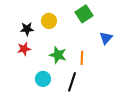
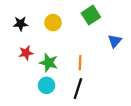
black star: (27, 29) -> (21, 24), moved
green star: (58, 55) -> (49, 63), moved
orange line: (82, 58) -> (80, 63), moved

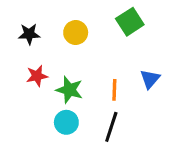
blue triangle: (115, 41) -> (150, 79), moved

